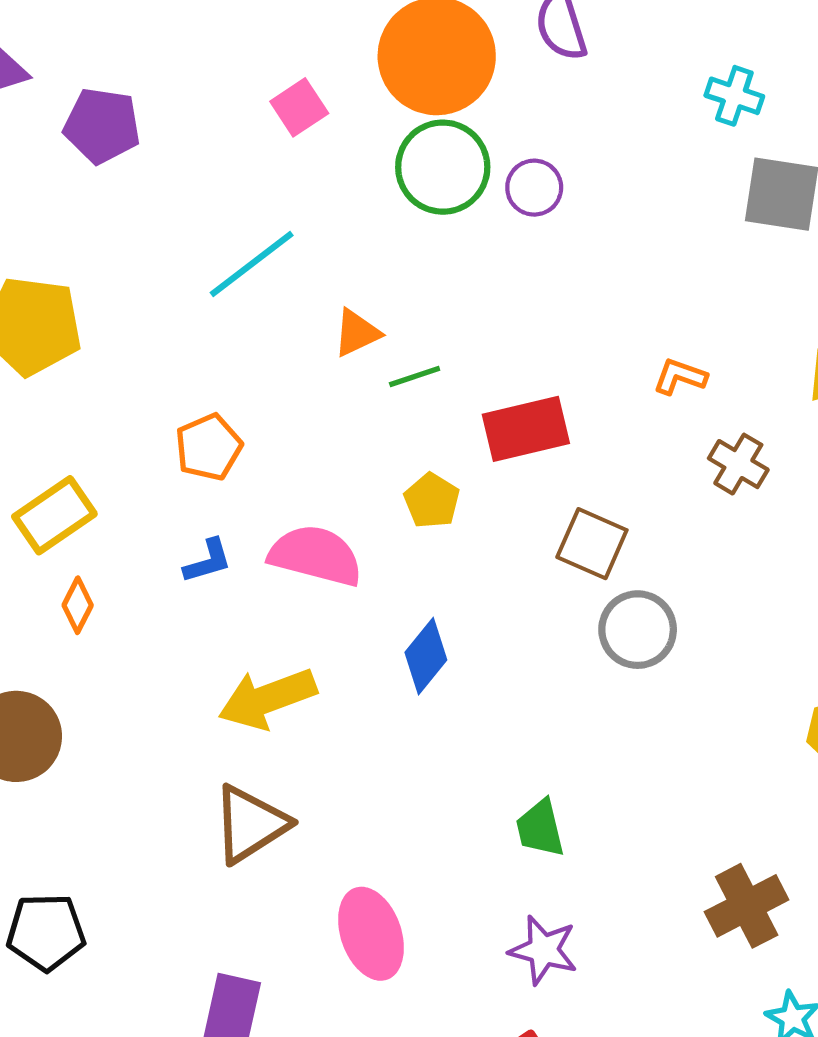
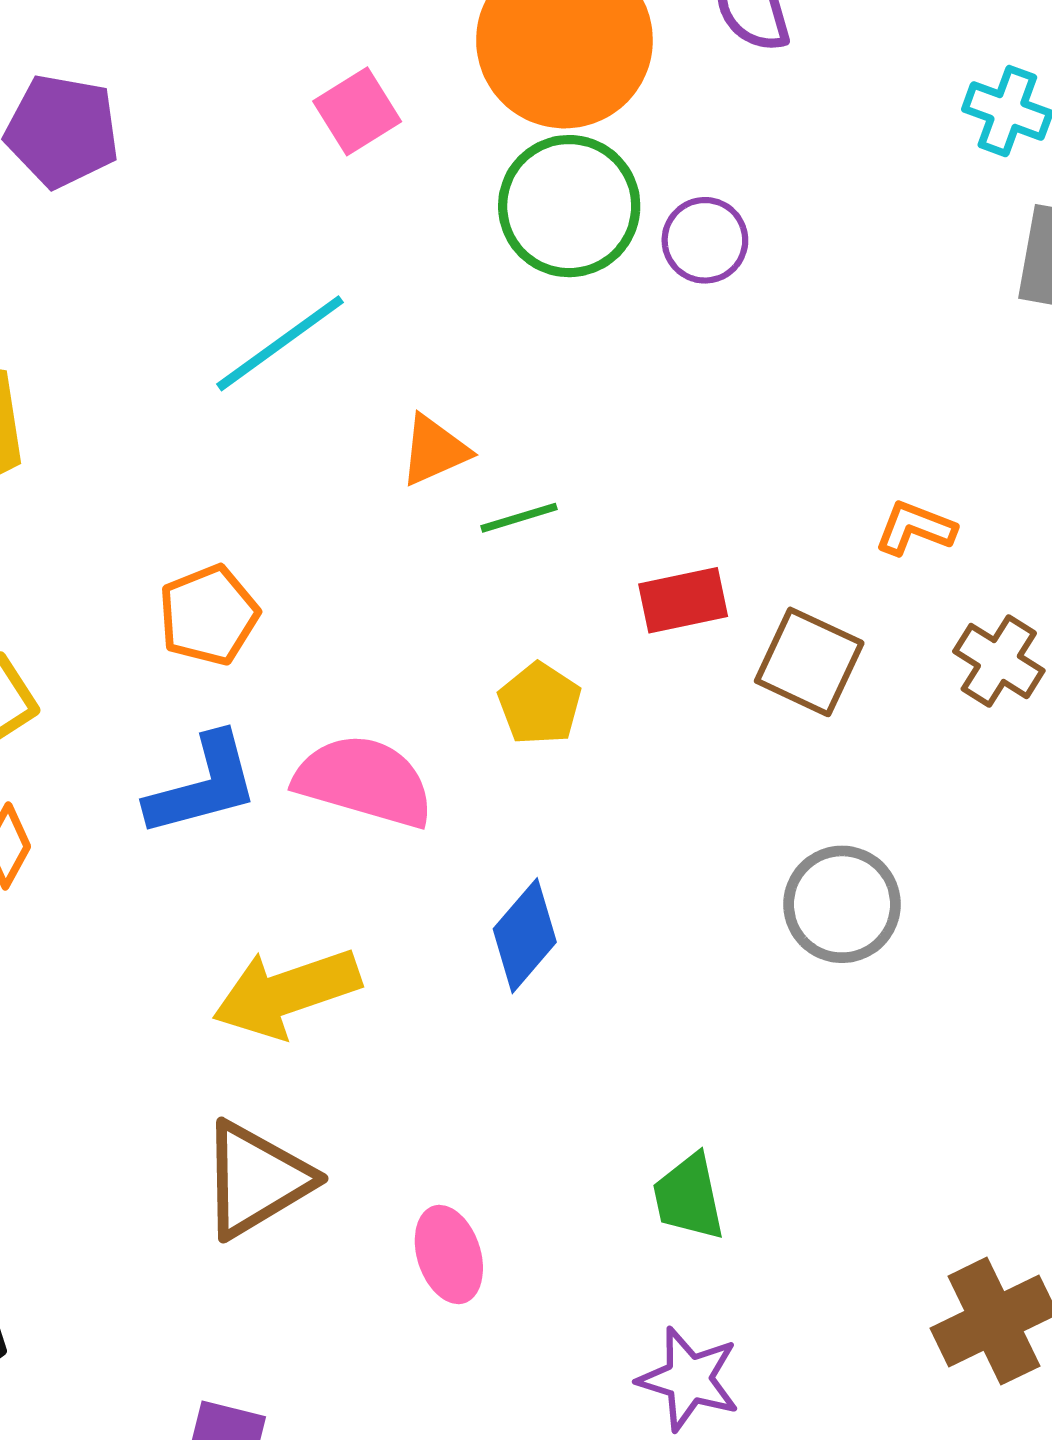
red rectangle: (526, 429) -> (683, 600), size x0.7
brown square: (592, 544) -> (809, 662), moved
blue L-shape: (208, 561) -> (203, 785), size x1.6
pink ellipse: (371, 934) -> (449, 1255), moved, size x0.7

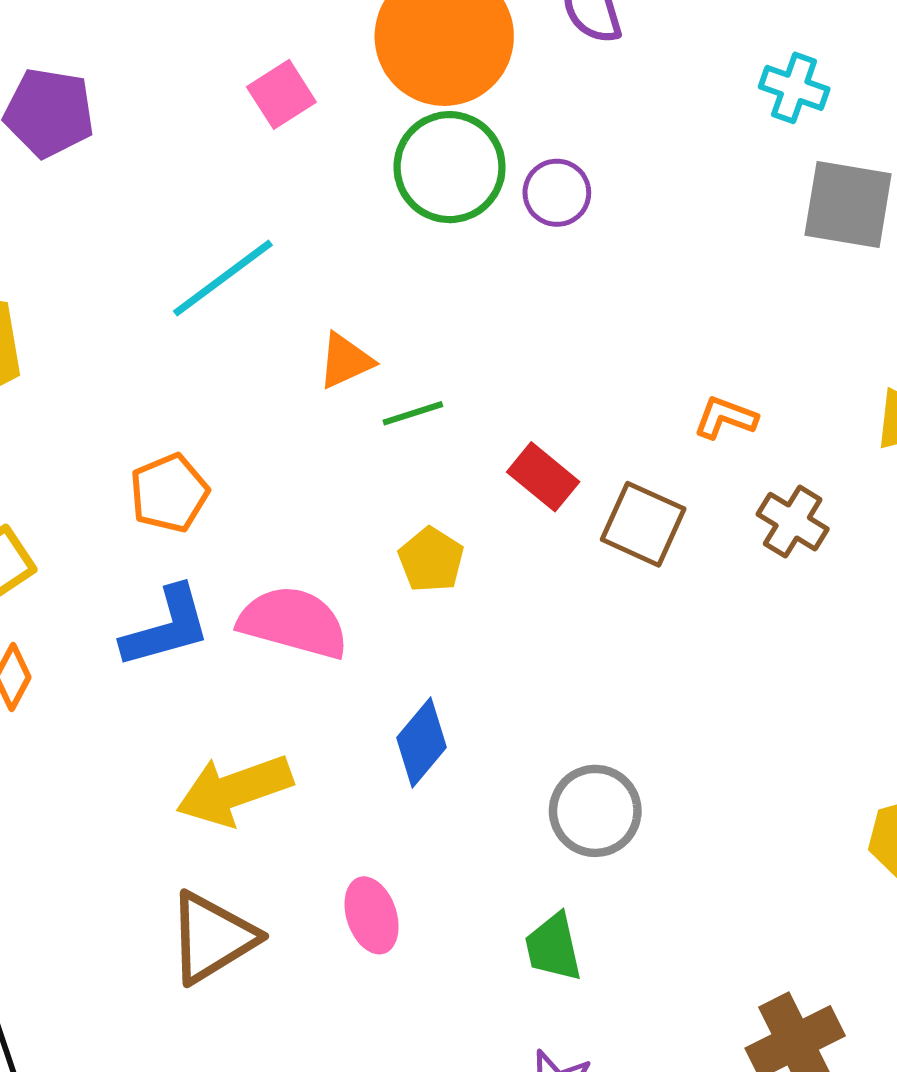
red rectangle: (683, 600) -> (543, 477), turned 52
gray circle: (842, 904) -> (595, 811), moved
pink ellipse: (449, 1255) -> (372, 915), moved

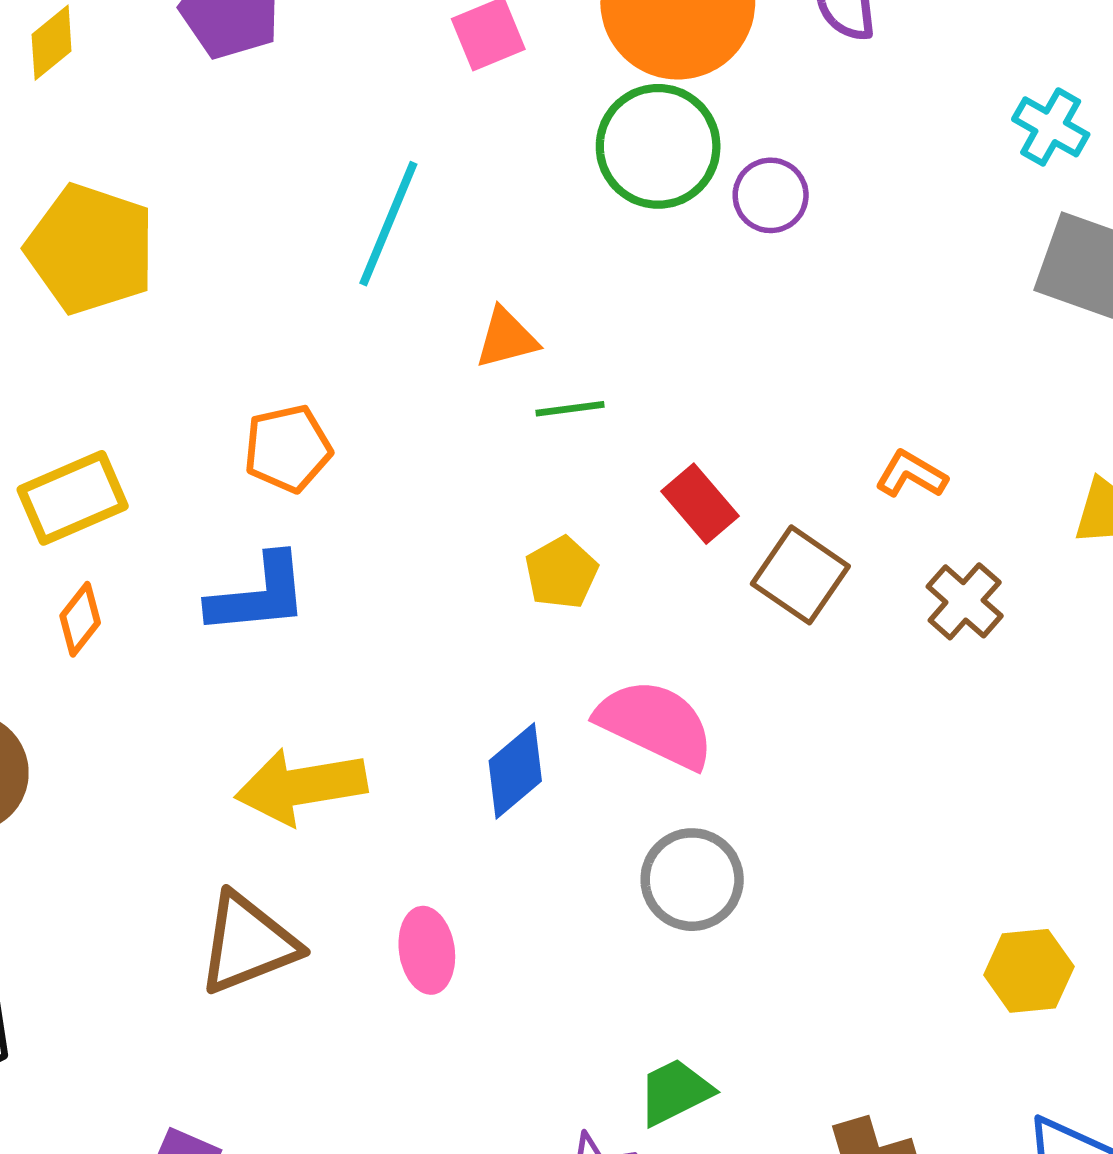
cyan line: (223, 278) -> (388, 224), turned -41
pink semicircle: (293, 622) -> (655, 724), moved
green trapezoid: (553, 947) -> (675, 1092), moved, turned 66

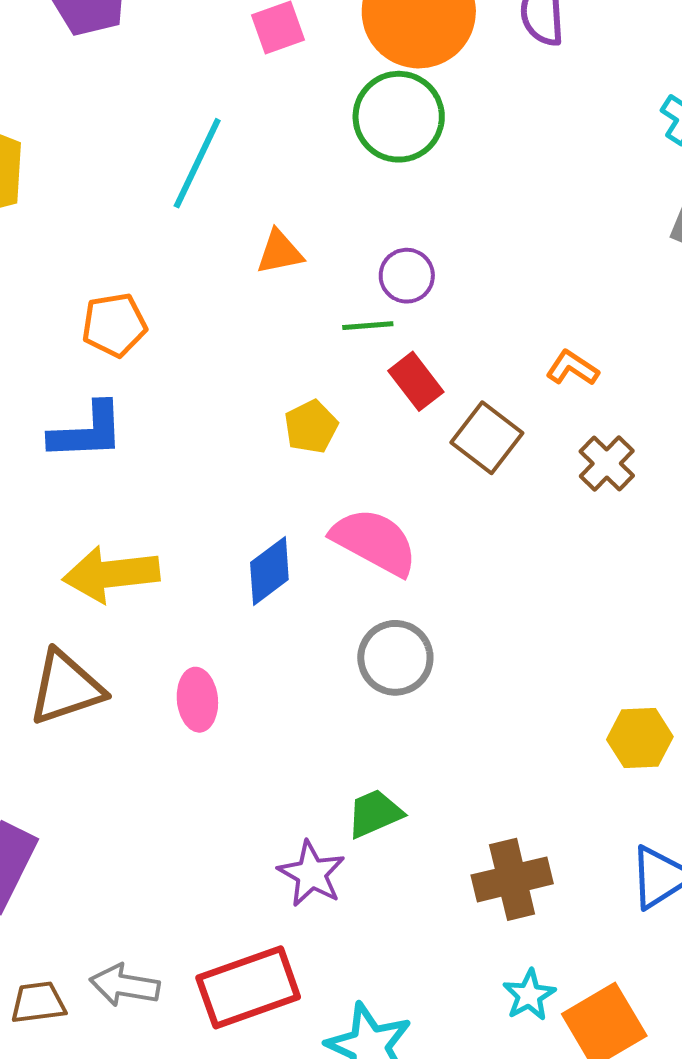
purple circle: (771, 195) -> (407, 276), moved
green line: (570, 409) -> (368, 326), moved

